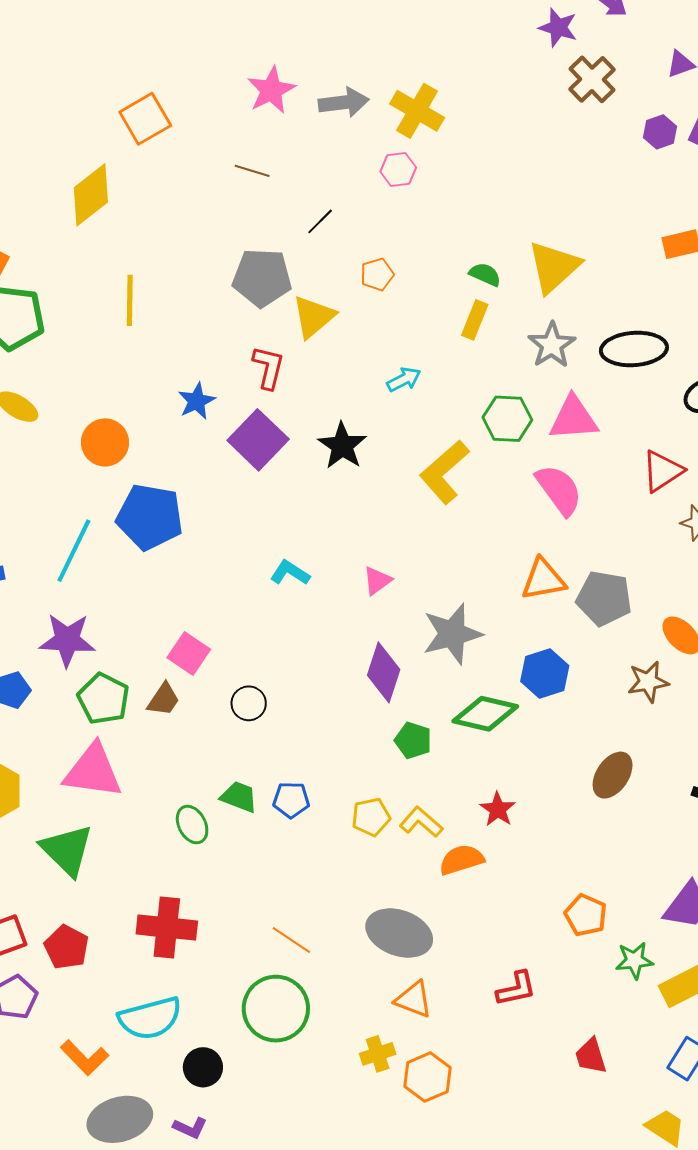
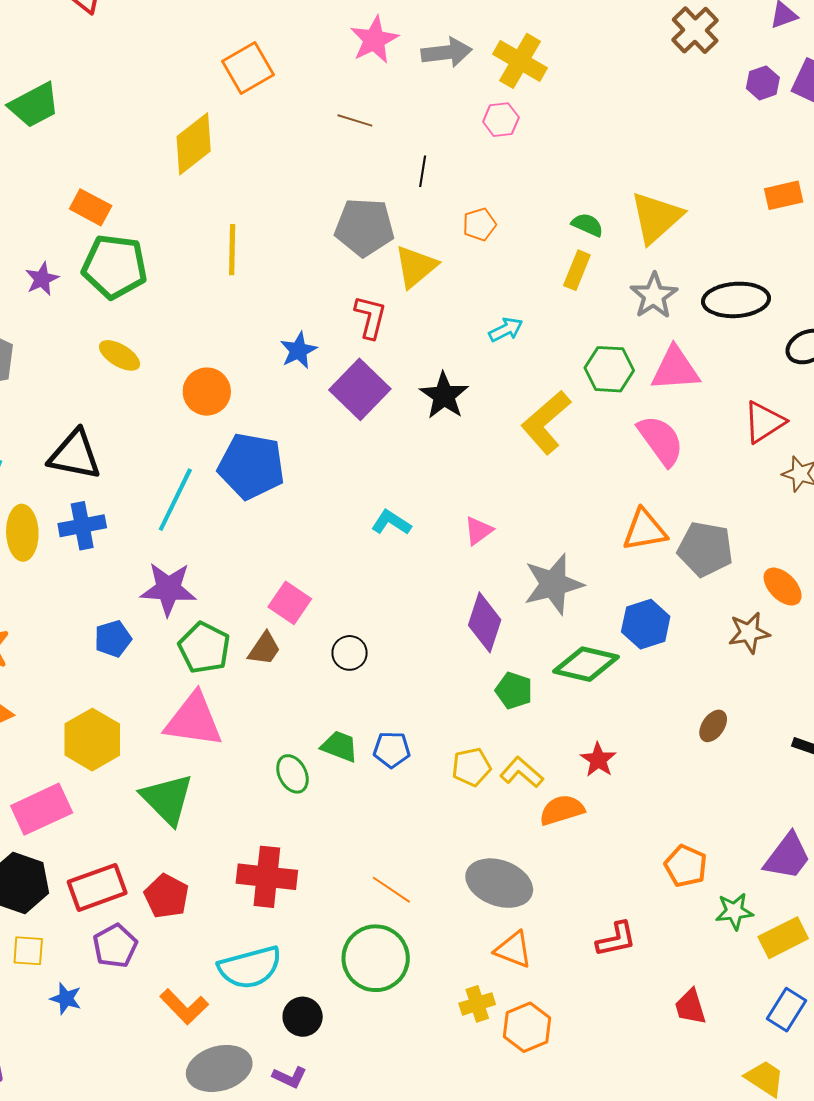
black line: (320, 221) -> (423, 171), turned -36
brown ellipse: (613, 775) -> (713, 726), size x0.7

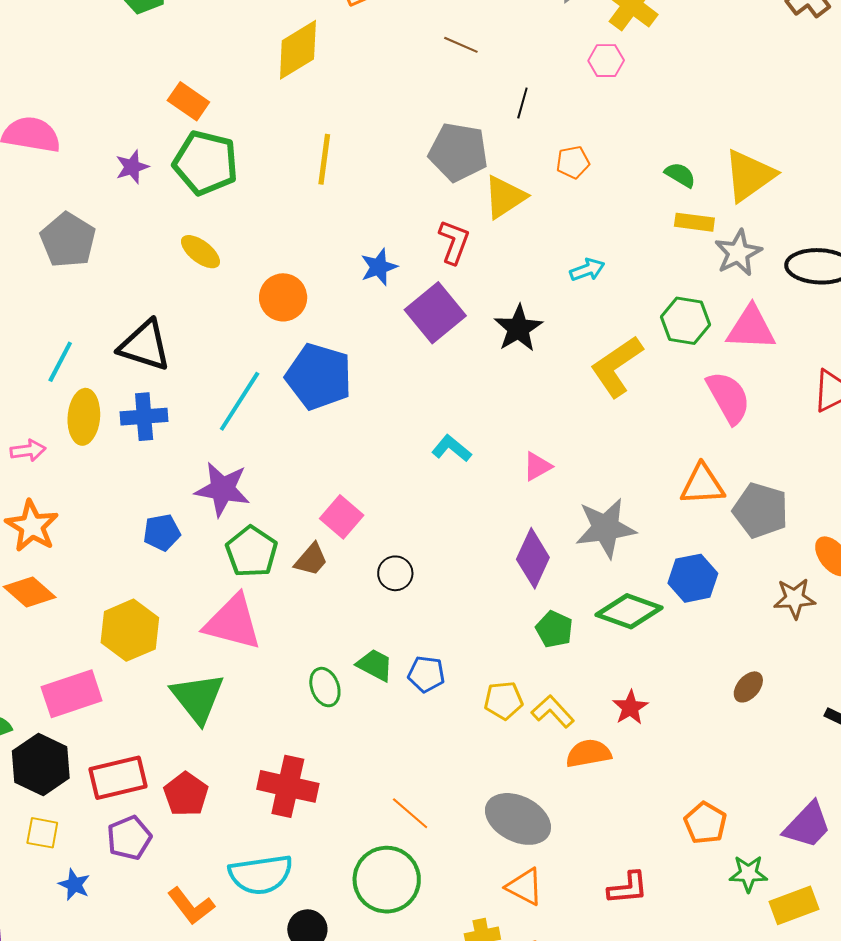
yellow rectangle: (577, 270) -> (694, 222), moved, turned 69

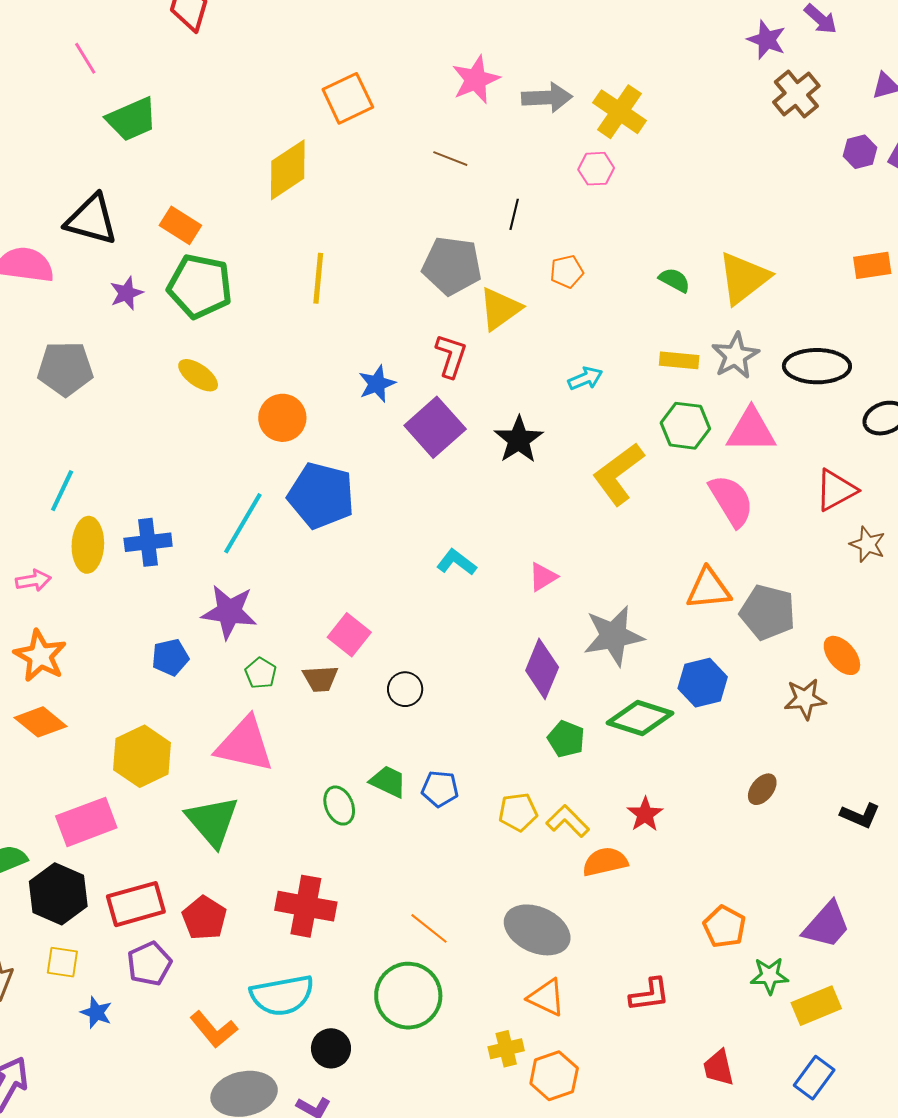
yellow rectangle: (694, 222) -> (679, 360), moved
gray pentagon: (68, 240) -> (65, 369), turned -30
black triangle: (145, 345) -> (91, 220), moved
green pentagon: (252, 552) -> (261, 673), size x0.6
brown trapezoid: (311, 560) -> (320, 679), turned 48

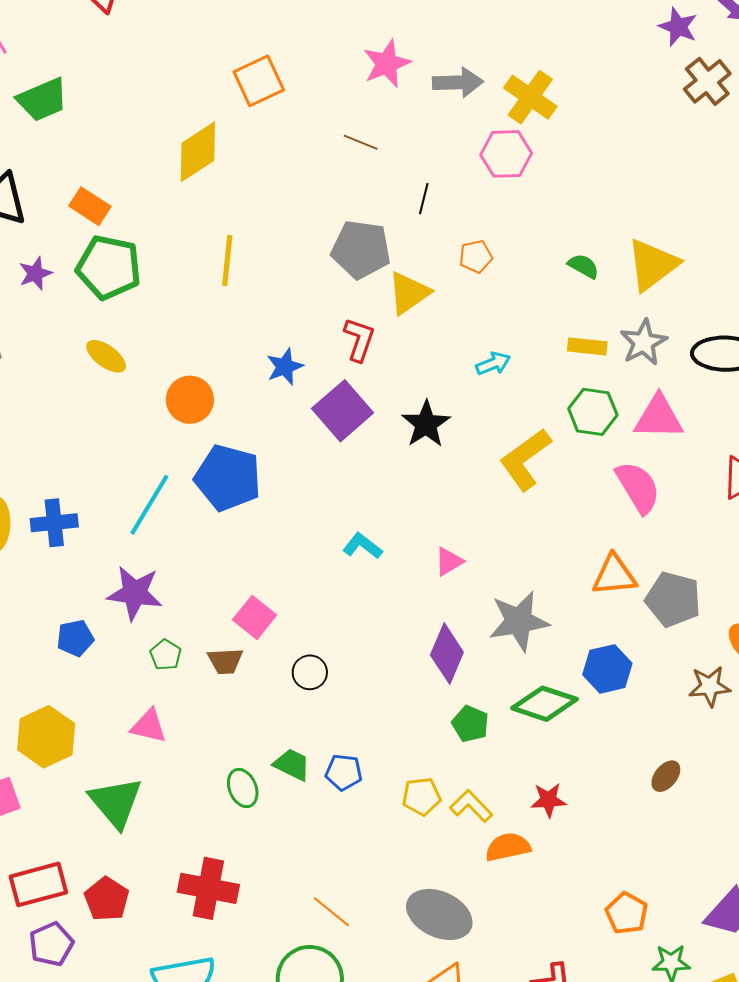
pink hexagon: (596, 169) -> (506, 154), size x1.4
pink triangle: (245, 745) -> (149, 726), size x0.6
red star: (645, 814) -> (548, 800), turned 30

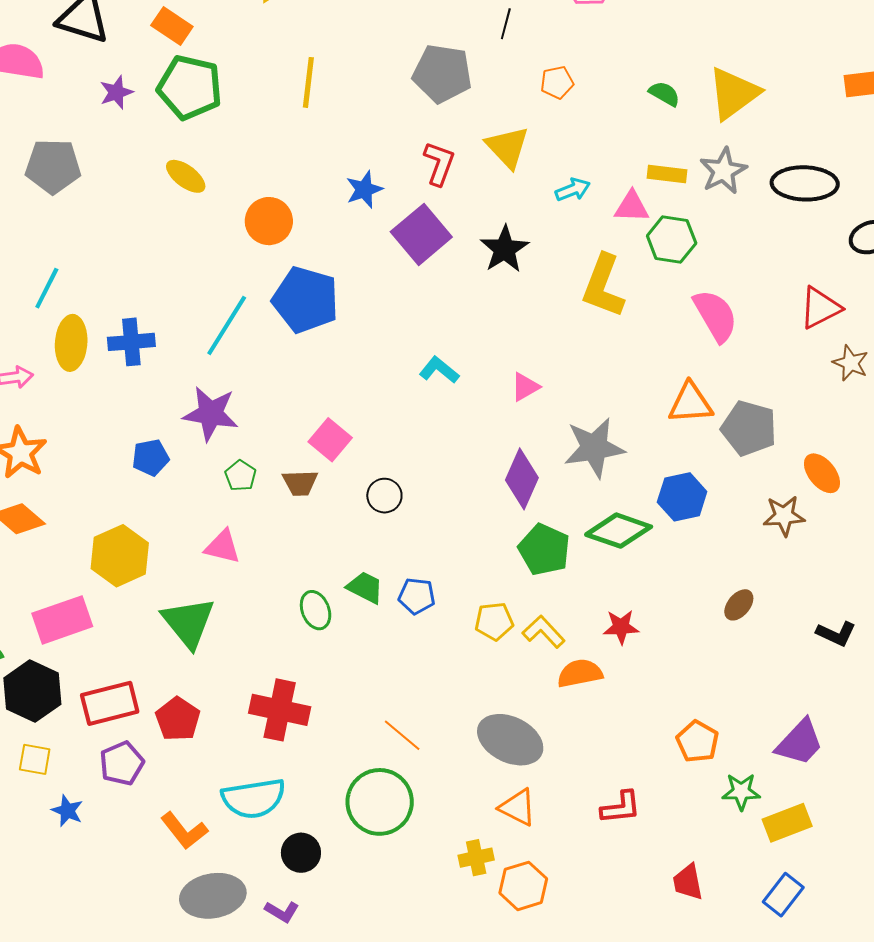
yellow triangle: (409, 293) -> (507, 147), moved, turned -39
pink triangle: (659, 417) -> (632, 207), moved, size x0.7
yellow L-shape: (525, 459) -> (603, 286), turned -34
green pentagon: (470, 724) -> (544, 550), size x1.4

